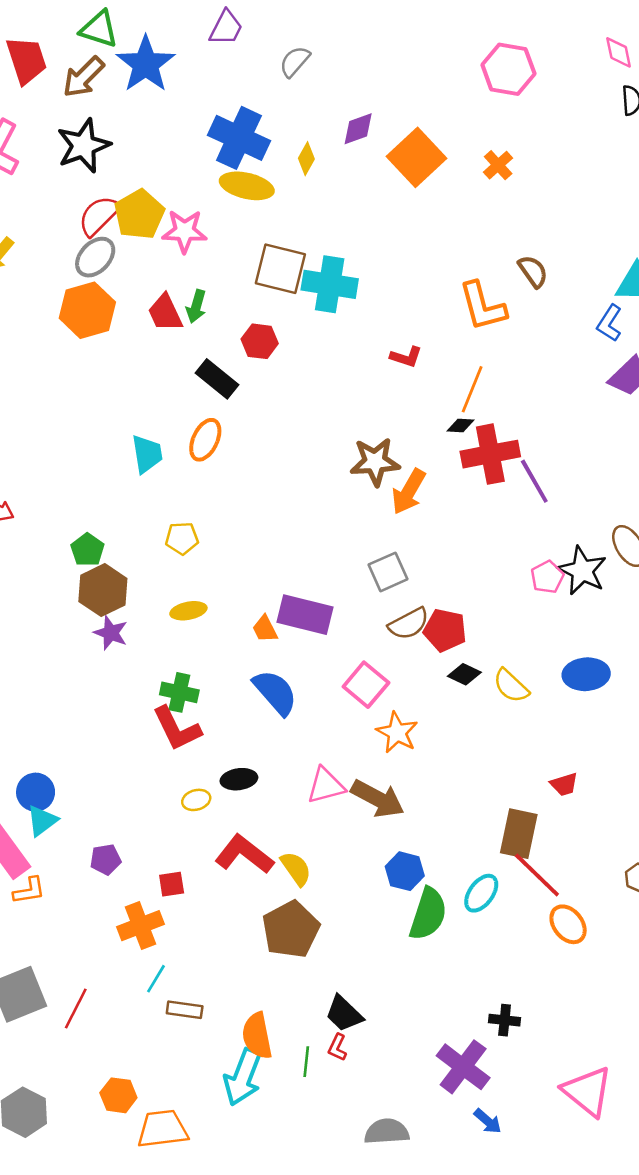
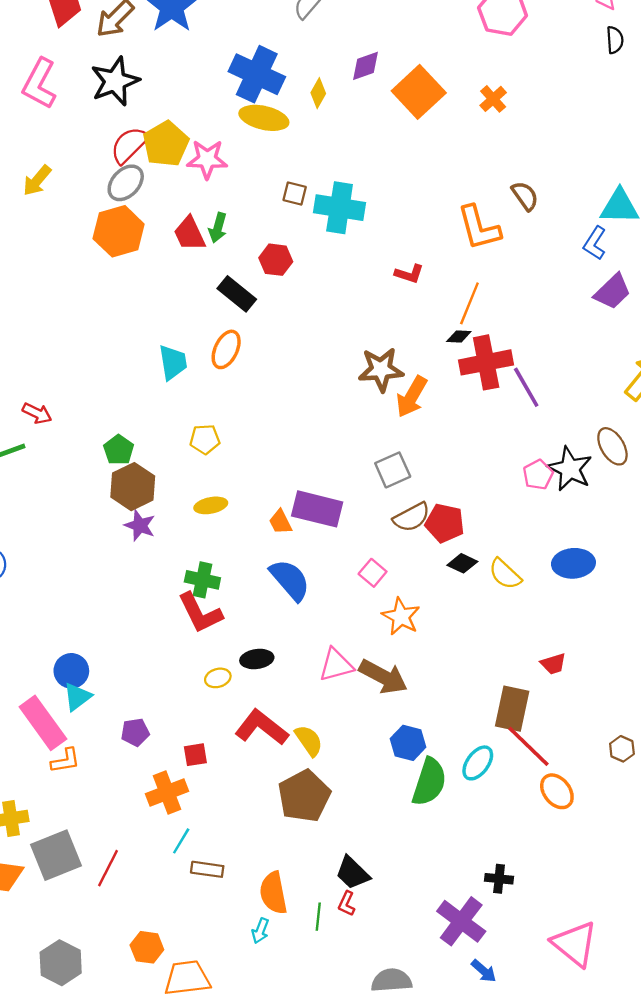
brown square: (280, 269) -> (295, 193), size x0.5
pink square: (366, 685) -> (373, 573), size x0.7
cyan arrow: (243, 1077) -> (260, 931), size x0.5

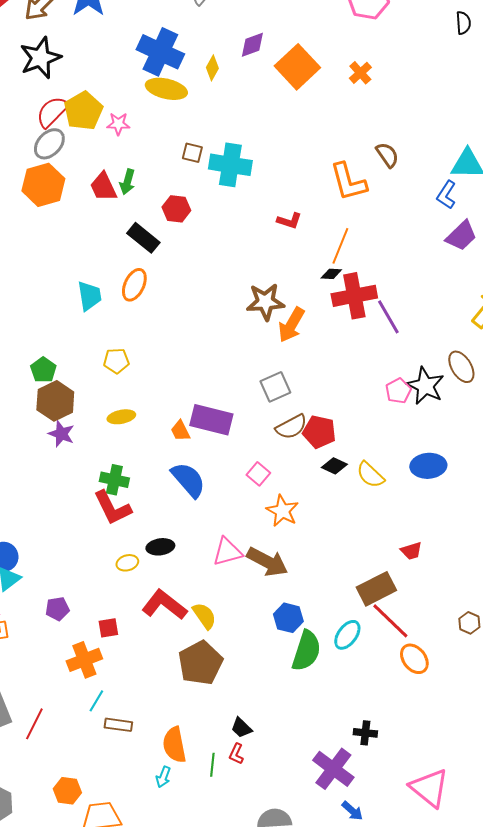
pink star: (207, 159) -> (118, 124), size x0.7
brown rectangle: (512, 709) -> (376, 589), turned 51
black trapezoid: (353, 873) -> (241, 728), size x0.7

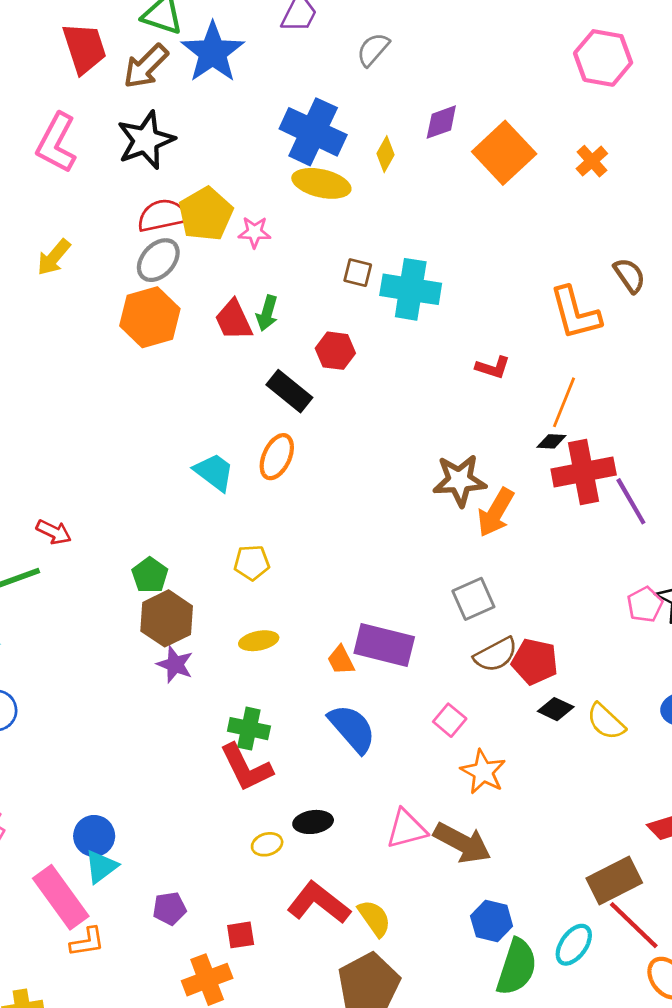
red semicircle: (52, 112) -> (162, 215), turned 33
cyan trapezoid: (89, 296) -> (214, 472), turned -44

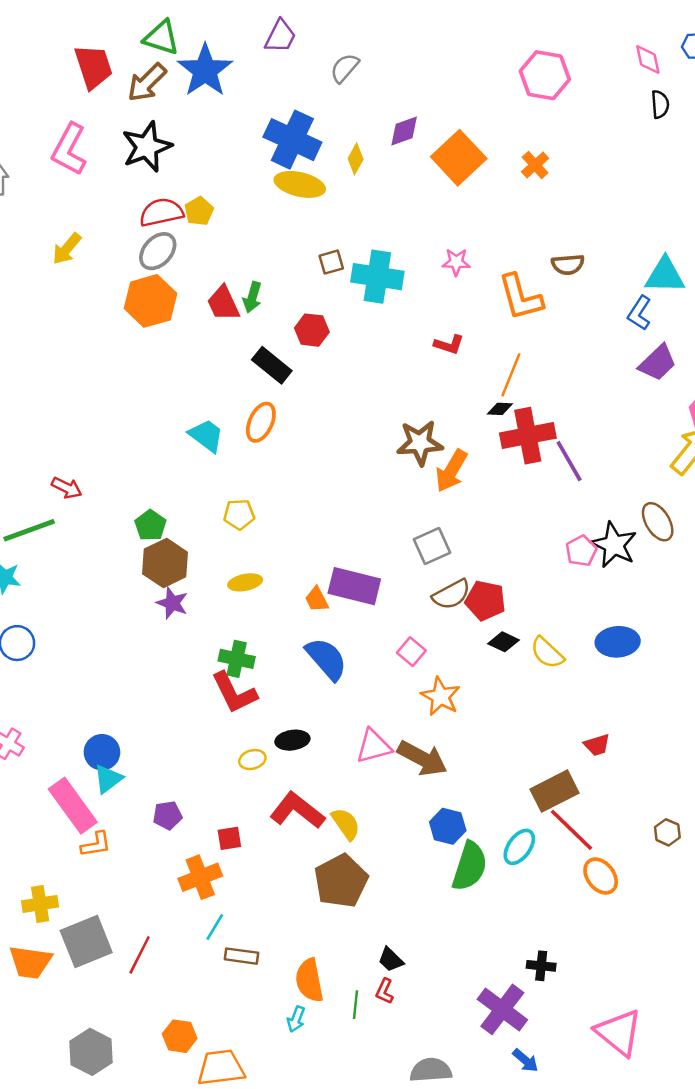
yellow pentagon: (206, 214) -> (199, 211), size x0.6
pink star: (254, 232) -> (456, 262), moved
brown square: (358, 273) -> (331, 262), turned -30
brown semicircle: (630, 275) -> (568, 264), turned 120

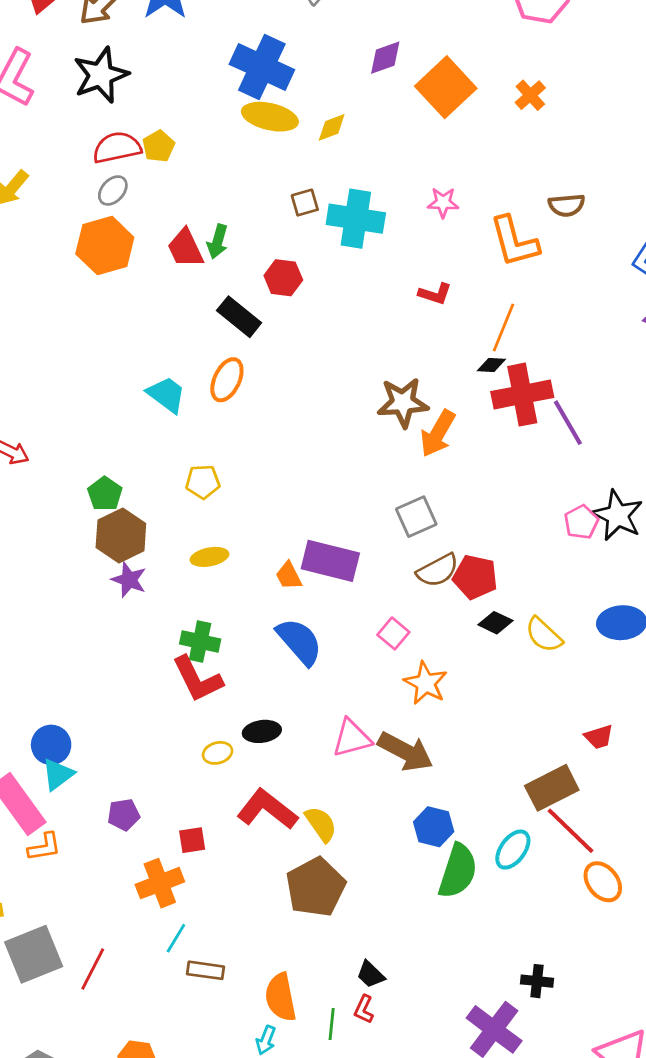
yellow diamond: (356, 159) -> (332, 127), moved, turned 40
gray ellipse: (158, 251) -> (113, 190), size x0.7

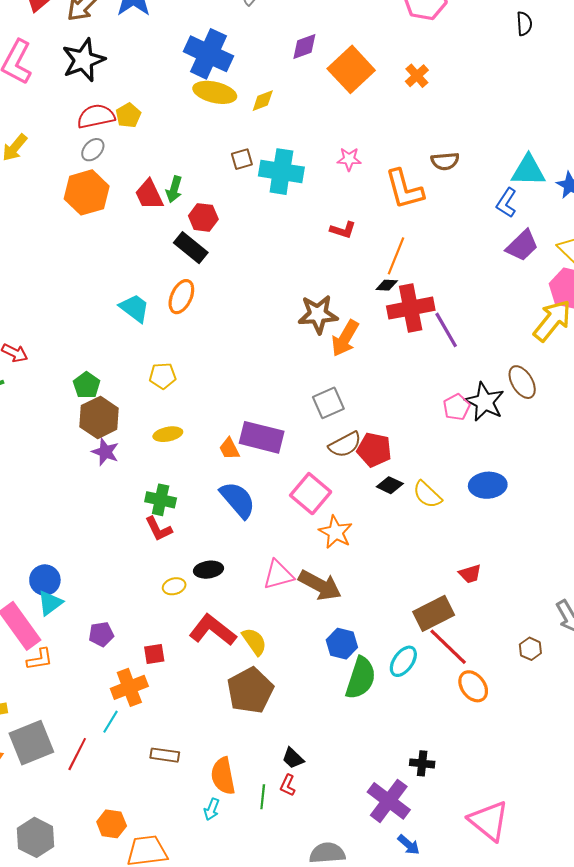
red hexagon: (283, 278) -> (203, 217), moved
pink square: (393, 633) -> (311, 494), size x1.6
red L-shape: (197, 679) -> (158, 529), size x0.7
cyan line: (176, 938) -> (111, 722), moved

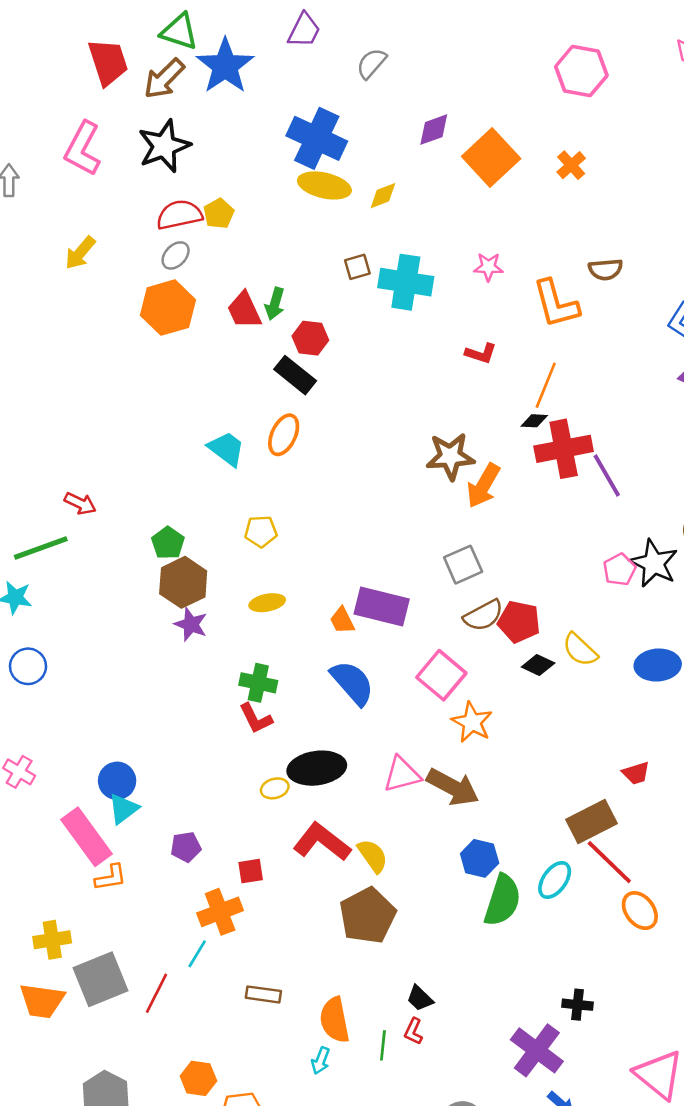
yellow semicircle: (427, 495) -> (580, 650), moved
black ellipse: (208, 570) -> (317, 768), size x1.6

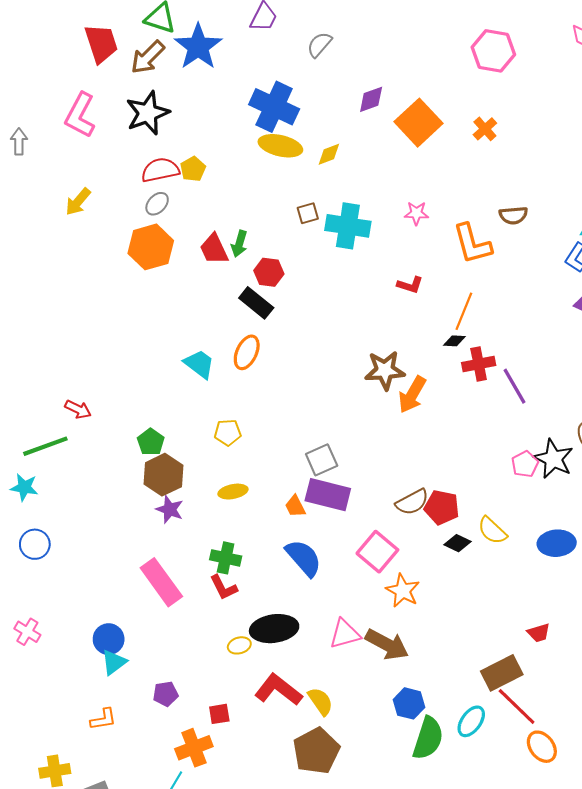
red cross: (564, 449) -> (479, 364), size x0.7
gray square: (463, 565) -> (322, 460), moved
pink rectangle: (87, 837) -> (161, 582), moved

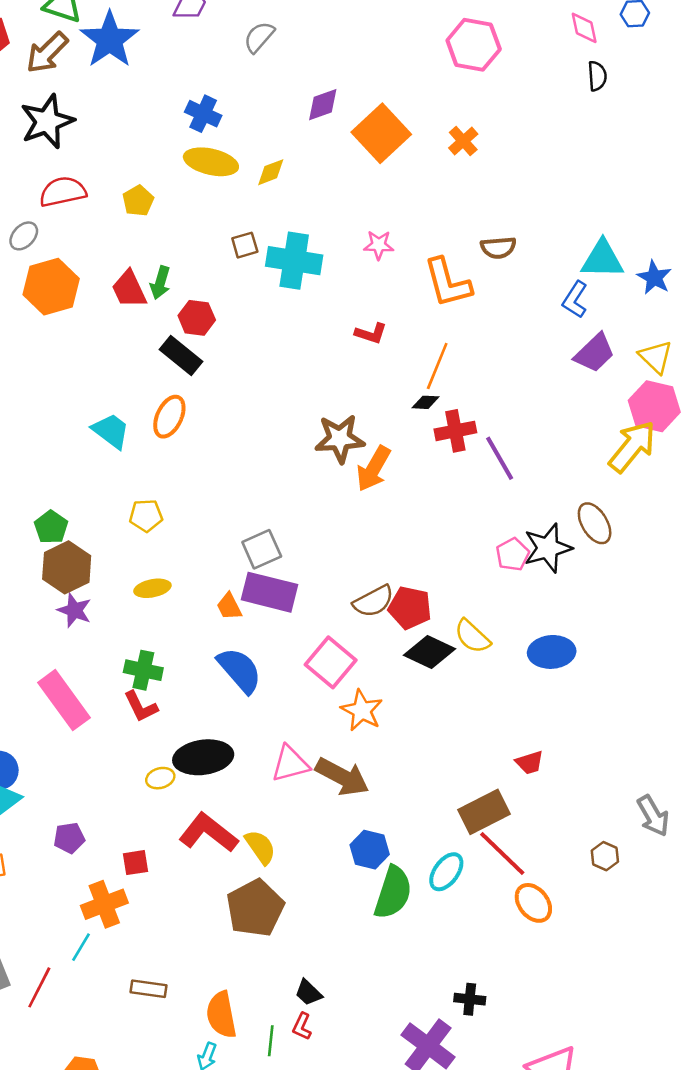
blue cross: (274, 107) -> (203, 114), size x0.6
yellow pentagon: (193, 169) -> (138, 201), moved
gray ellipse: (157, 204) -> (24, 236), moved
black star: (553, 459) -> (548, 548), turned 30
black diamond: (458, 543) -> (429, 652), size x1.5

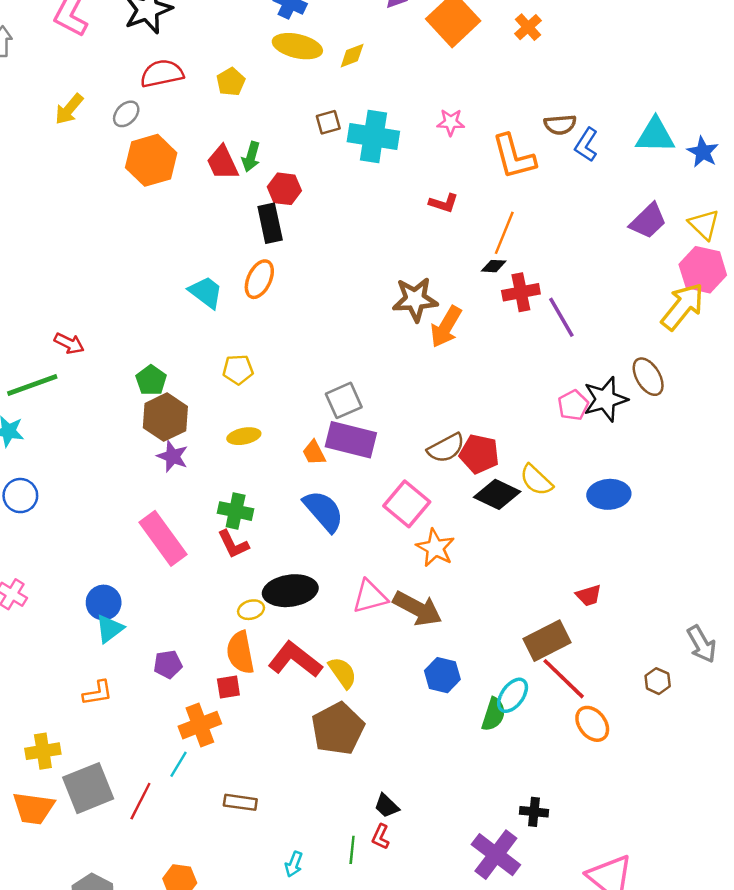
blue L-shape: (575, 300) -> (586, 145), moved
black rectangle: (181, 356) -> (270, 223), turned 39
green semicircle: (393, 893) -> (494, 714), moved, size x0.7
orange semicircle: (221, 1015) -> (240, 652), moved

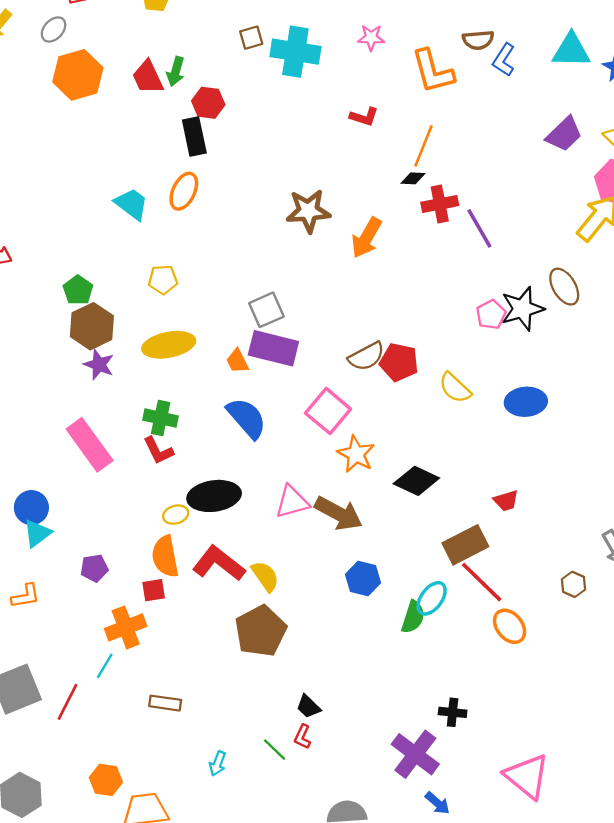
brown star: (415, 299) -> (308, 211), moved
yellow ellipse: (244, 436) -> (169, 345), size x1.6
black diamond: (497, 494) -> (416, 481), moved
green line: (352, 850) -> (275, 750), turned -52

